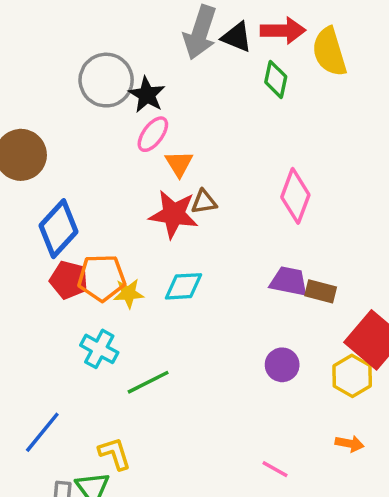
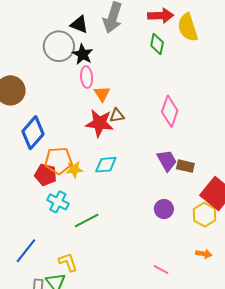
black triangle: (237, 37) -> (79, 24), moved
pink ellipse: (153, 134) -> (87, 77), turned -40
red pentagon: (69, 280) -> (46, 175), moved
purple trapezoid: (289, 281) -> (167, 161), turned 50

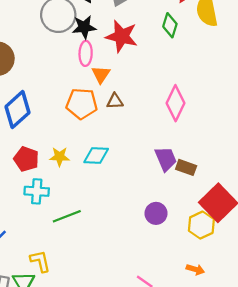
black star: (83, 54) -> (84, 27), turned 30
red star: (99, 123) -> (122, 36), moved
orange pentagon: (58, 161) -> (82, 104), moved
cyan cross: (58, 202) -> (37, 191), turned -30

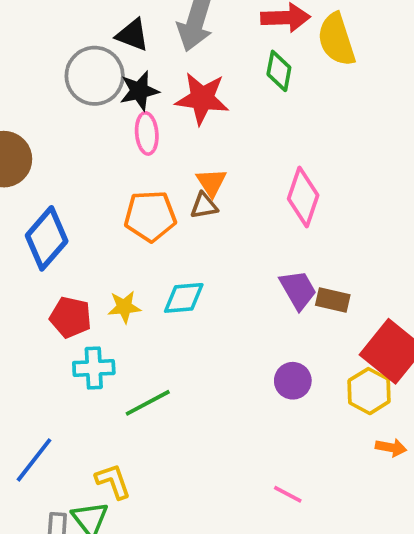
orange triangle: (101, 74) -> (211, 182), moved
orange arrow: (195, 269) -> (391, 448), moved

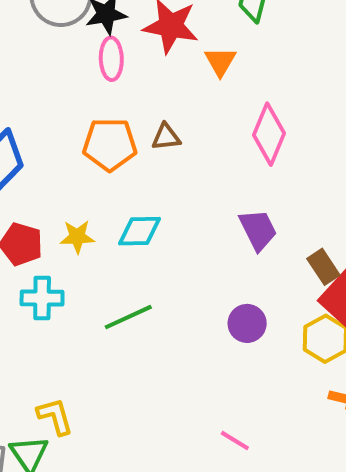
orange triangle: (211, 182) -> (220, 62), moved
brown rectangle: (333, 300) -> (323, 267), moved, turned 40
green line: (148, 403) -> (128, 317), moved

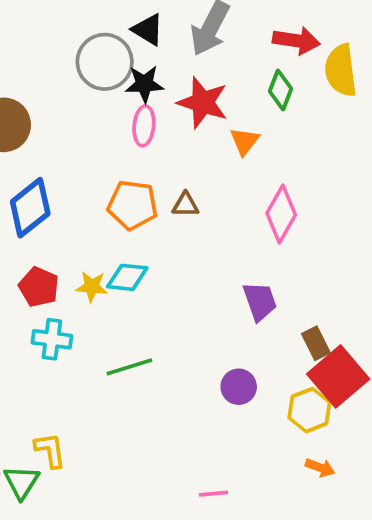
cyan diamond: (139, 231) -> (127, 277), moved
pink line: (235, 441) -> (214, 494), turned -44

